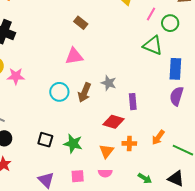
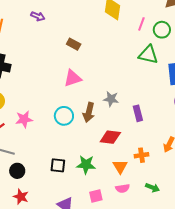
pink star: (16, 76) -> (24, 119), moved
red diamond: (114, 122) -> (110, 137), moved
green arrow: (145, 178) -> (152, 188), moved

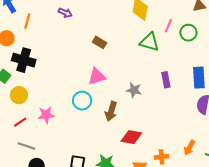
green triangle: (148, 55) -> (150, 42), moved
gray star: (111, 99) -> (134, 90), moved
purple rectangle: (138, 113) -> (166, 80), moved
cyan circle: (64, 116) -> (82, 101), moved

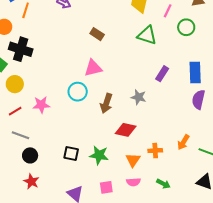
pink line: (168, 26) -> (168, 11), moved
purple rectangle: (166, 80) -> (162, 74), turned 42
gray star: (134, 90) -> (138, 97), moved

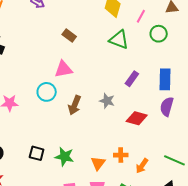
red diamond: (126, 130) -> (137, 118), moved
orange arrow: (183, 142) -> (142, 166), moved

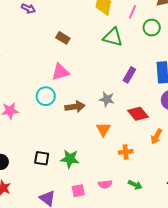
brown arrow: (75, 105) -> (75, 107), turned -114
red diamond: (137, 118) -> (138, 114), turned 40
orange triangle: (98, 163) -> (103, 129), moved
orange arrow: (142, 166) -> (156, 136), moved

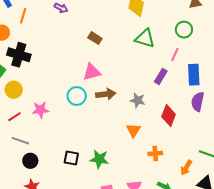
pink line: (132, 12) -> (175, 55), moved
brown arrow: (75, 107) -> (106, 94), moved
red diamond: (138, 114) -> (169, 115), turned 60
orange arrow: (156, 136) -> (186, 168), moved

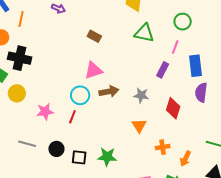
red line: (15, 117) -> (72, 117), moved, turned -32
black circle: (30, 161) -> (56, 149), moved
orange arrow: (186, 168) -> (185, 159), moved

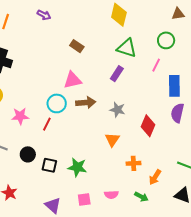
purple rectangle: (163, 70) -> (117, 74), moved

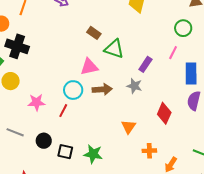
green triangle: (127, 48) -> (114, 49), moved
purple rectangle: (117, 74) -> (145, 64), moved
gray star: (117, 110) -> (134, 86), moved

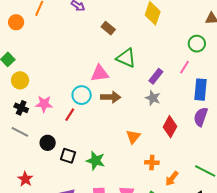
brown rectangle: (94, 33) -> (108, 28), moved
black cross: (17, 46) -> (21, 108), moved, size x0.6
gray star: (134, 86) -> (153, 98), moved

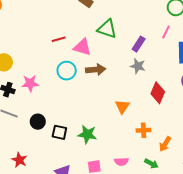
pink triangle: (100, 73) -> (82, 47), turned 30
red line: (70, 115) -> (59, 39), moved, turned 48

